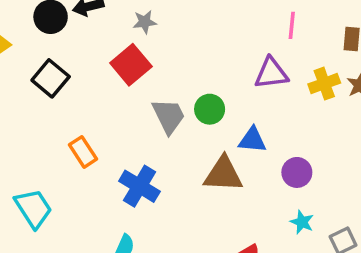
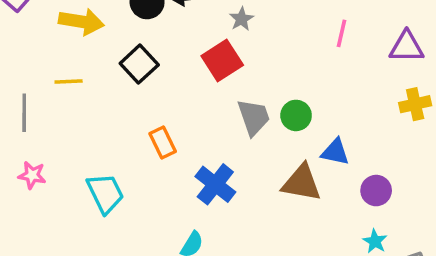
gray star: (145, 22) -> (241, 19), turned -30
pink line: (292, 25) -> (342, 33), moved
purple triangle: (271, 73) -> (407, 47), moved

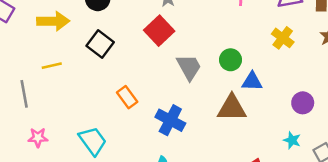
yellow cross: (415, 104) -> (283, 38), moved, turned -30
green circle: (296, 115) -> (231, 60), moved
purple circle: (376, 191) -> (303, 103), moved

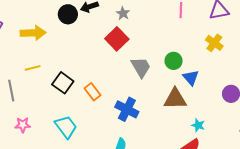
black square: (100, 44) -> (63, 83), moved
blue triangle: (252, 81) -> (191, 78), turned 48
cyan star: (292, 140) -> (198, 125), moved

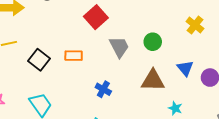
blue triangle: (191, 78) -> (185, 68), moved
orange rectangle: (93, 92) -> (74, 56), moved, turned -54
blue cross: (127, 109) -> (103, 89), size x0.7

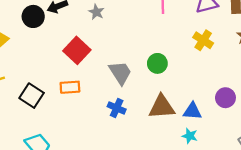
red square: (96, 17) -> (77, 50), moved
blue triangle: (185, 68) -> (192, 111), moved, turned -42
blue cross: (103, 89) -> (117, 108), moved

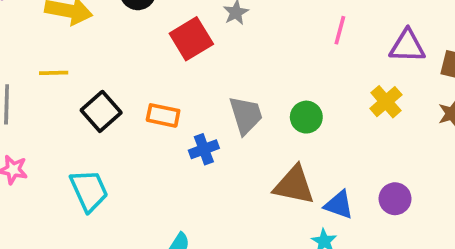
red square: (77, 50) -> (191, 39), moved
blue cross: (117, 108) -> (204, 149), moved, turned 30

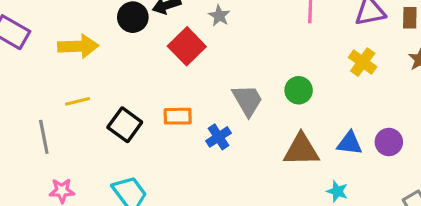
blue triangle: (339, 205) -> (350, 143), moved

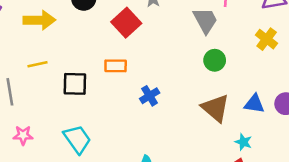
gray trapezoid: (247, 100) -> (205, 20), moved
orange rectangle: (178, 116) -> (116, 66), moved
black square: (125, 125) -> (75, 84), turned -36
brown triangle: (301, 150) -> (215, 108), turned 40

